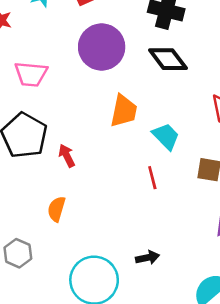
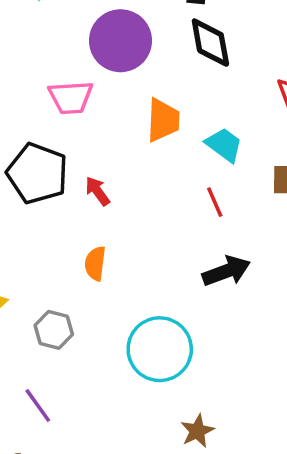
black diamond: (168, 59) -> (210, 43), turned 36
pink trapezoid: (31, 74) -> (71, 97), moved
black arrow: (148, 258) -> (226, 271), moved, size x1.5

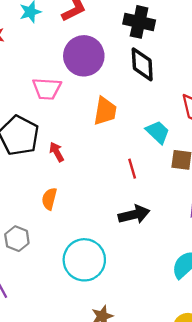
cyan trapezoid: (224, 145) -> (158, 132), moved

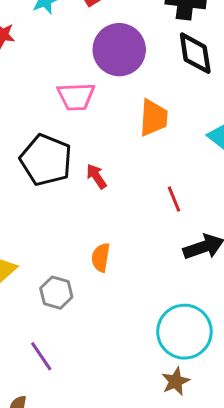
red line: (132, 169) -> (174, 199), moved
orange semicircle: (49, 199) -> (101, 257), moved
cyan circle: (84, 260) -> (184, 332), moved

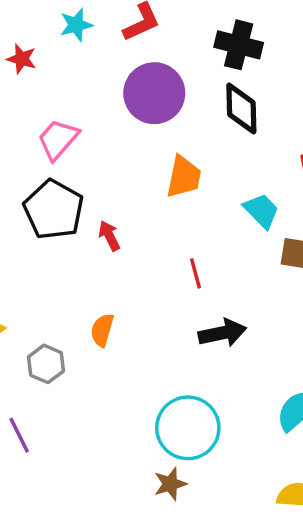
pink trapezoid: (76, 97) -> (58, 139), moved, turned 126

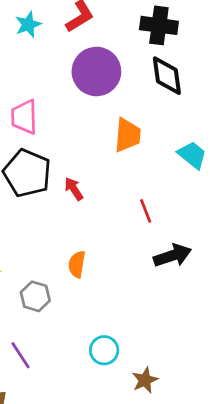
pink trapezoid: (58, 139) -> (24, 117), turned -36
cyan circle: (188, 428) -> (104, 350), moved, size x0.6

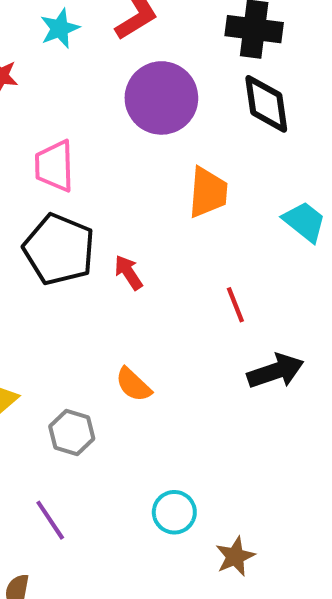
orange semicircle: (77, 264) -> (133, 385), turned -56

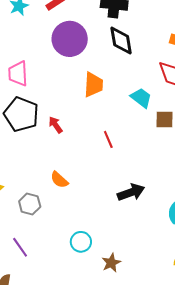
black arrow: (275, 371) -> (131, 192), moved

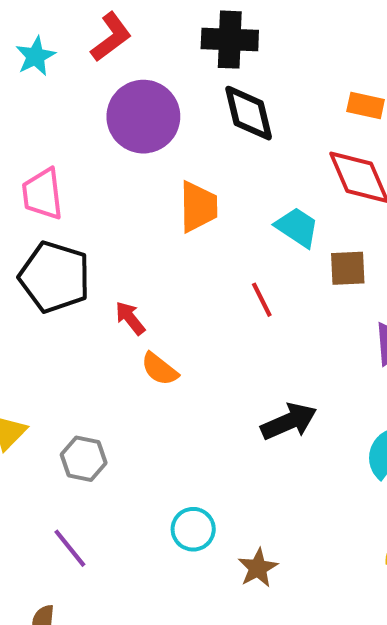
red arrow: (56, 125) -> (130, 318), moved
red line: (108, 139) -> (262, 300), moved
orange semicircle: (59, 180) -> (160, 369), moved

